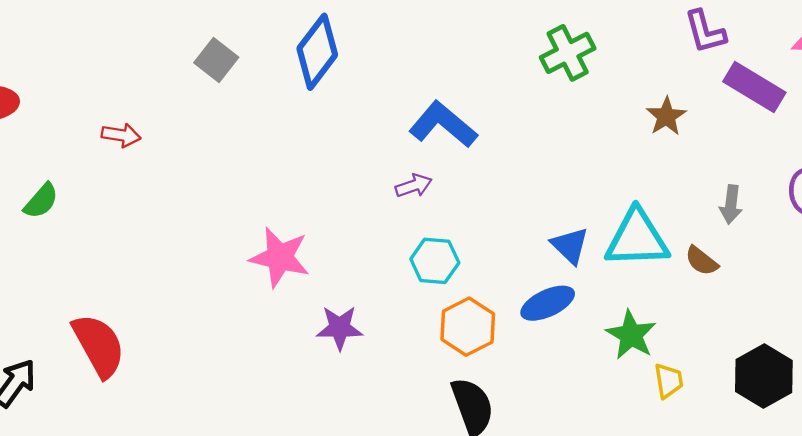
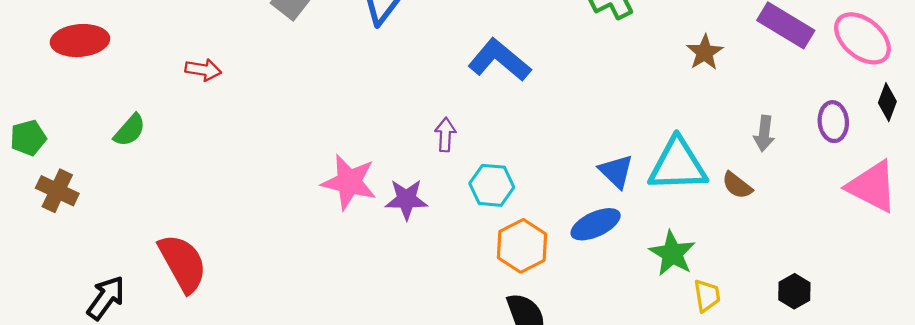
purple arrow: (414, 186) -> (445, 135), moved, turned -68
purple star: (340, 328) -> (406, 199), moved
black hexagon: (764, 376) -> (794, 291), size x0.6

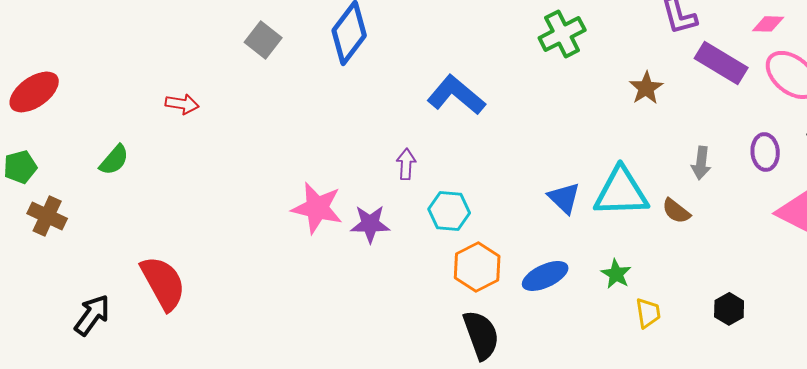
red ellipse: (80, 41) -> (34, 92), moved, turned -30
blue ellipse: (596, 224) -> (545, 276), moved
green star: (672, 253) -> (616, 274), size x0.7

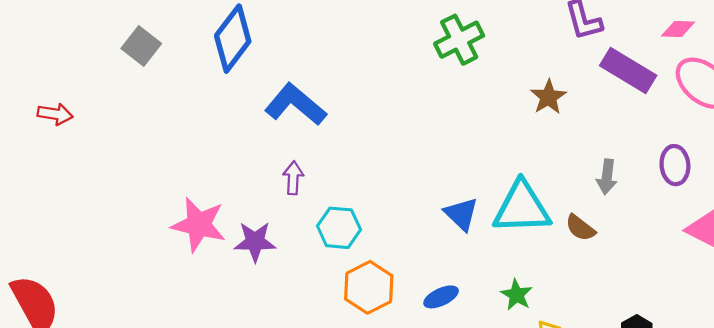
blue L-shape: (456, 95) -> (295, 104), moved
blue ellipse: (545, 276) -> (441, 297), size x0.7

